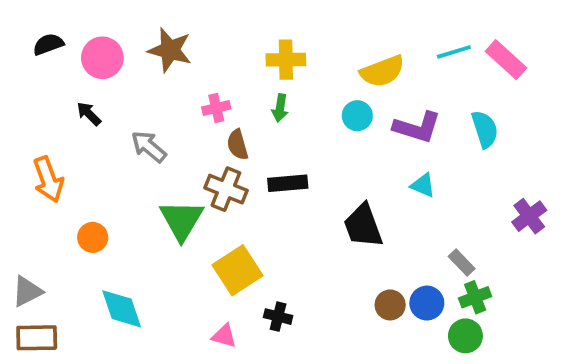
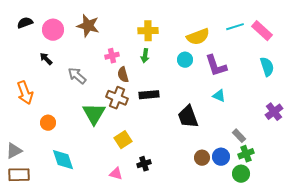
purple L-shape: (417, 127) -> (216, 66), turned 55
cyan semicircle: (485, 129) -> (267, 67), moved
yellow square: (238, 270) -> (123, 140), size x0.7
black cross: (278, 317) -> (144, 164), turned -32

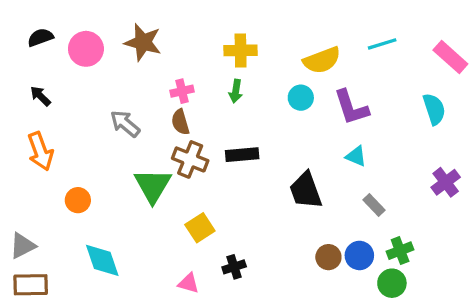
pink rectangle: (262, 31) -> (450, 57), moved
black arrow: (46, 59) -> (40, 96), moved
brown semicircle: (123, 75) -> (180, 122), moved
gray rectangle: (239, 136) -> (374, 205), moved

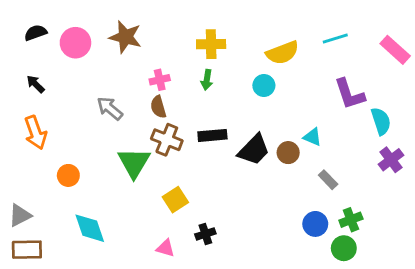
purple L-shape: (351, 107) -> (350, 94), moved
cyan semicircle: (434, 109) -> (381, 121), moved
black trapezoid: (306, 190) -> (254, 150), moved, turned -116
brown circle: (328, 257) -> (288, 153), moved

